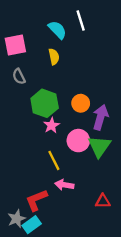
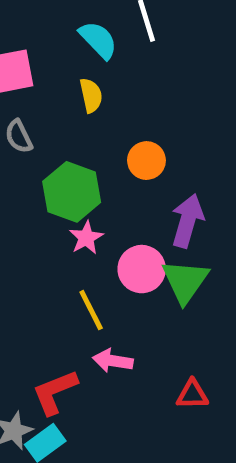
orange circle: (81, 103) -> (146, 161), moved

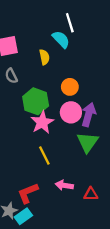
cyan semicircle: (98, 40) -> (61, 39), moved
pink star: (86, 238) -> (42, 122), size x1.5
pink circle: (142, 269) -> (71, 112), moved
pink arrow: (113, 361) -> (64, 185), moved

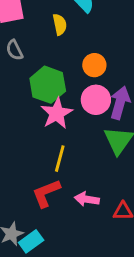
yellow line: (44, 155) -> (60, 159), turned 42
red L-shape: (28, 193) -> (46, 193), moved

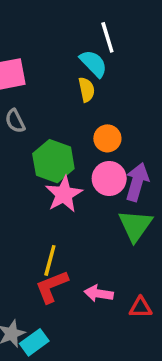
yellow semicircle: (60, 24) -> (87, 90), moved
yellow line: (60, 159) -> (50, 260), moved

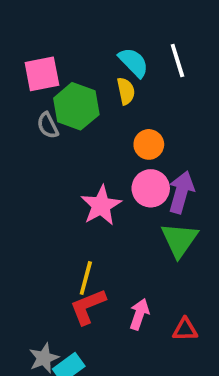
white line: (107, 37) -> (177, 61), moved
green hexagon: (53, 161) -> (76, 106), moved
pink arrow: (99, 294) -> (139, 314), turned 100

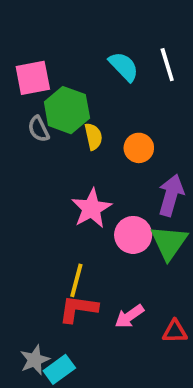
yellow semicircle: (126, 91) -> (93, 137), moved
pink circle: (151, 188) -> (133, 235), moved
red L-shape: (88, 307) -> (78, 309), turned 30
pink arrow: (139, 314) -> (129, 316), turned -144

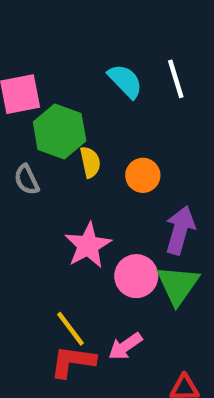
gray semicircle: (39, 129) -> (27, 180), moved
yellow line: (76, 280) -> (70, 329), turned -52
pink arrow: (129, 316) -> (125, 346), moved

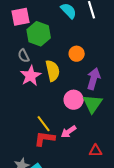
yellow semicircle: (90, 162) -> (53, 71), moved, size x1.5
pink star: (88, 245) -> (31, 76), moved

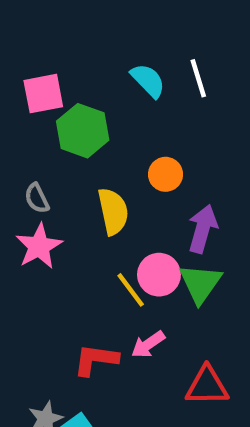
gray semicircle: (24, 56) -> (37, 198), moved
pink star: (31, 76) -> (39, 246), moved
yellow line: (44, 124) -> (131, 290), moved
red triangle: (96, 151) -> (207, 386), size x1.5

